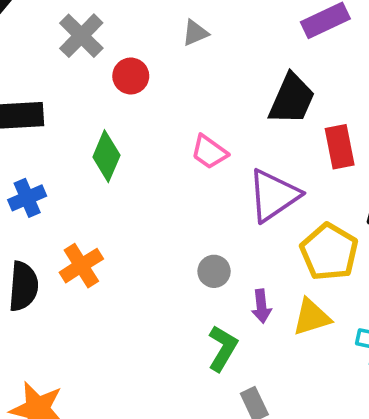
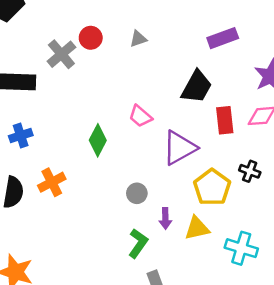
gray cross: (81, 36) -> (61, 54), moved
red circle: (131, 76) -> (91, 38), moved
green diamond: (106, 156) -> (98, 140), moved

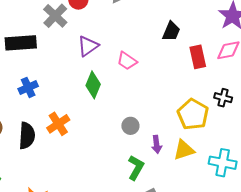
black trapezoid: (197, 87) -> (171, 31), size x0.7
purple triangle: (179, 148) -> (88, 46), moved, size x0.7

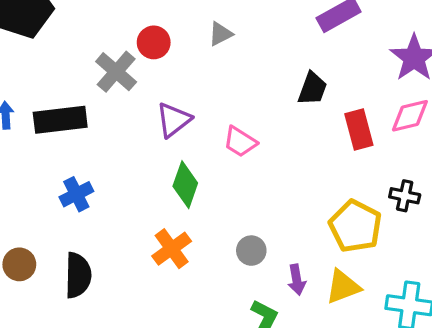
orange cross: (58, 124) -> (172, 249), moved

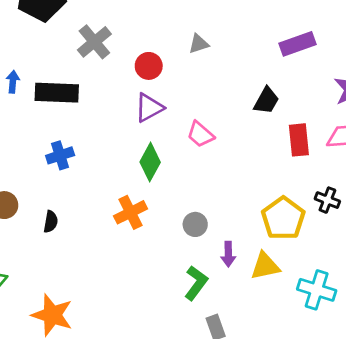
red circle: (154, 42) -> (149, 66), moved
gray cross: (116, 72) -> (94, 42), moved
black semicircle: (78, 275) -> (51, 222), size x0.6

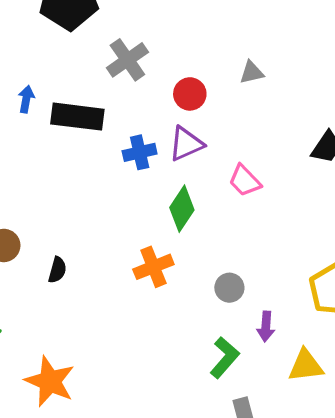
blue cross: (60, 155) -> (140, 152), moved
yellow triangle: (265, 266) -> (306, 366), moved

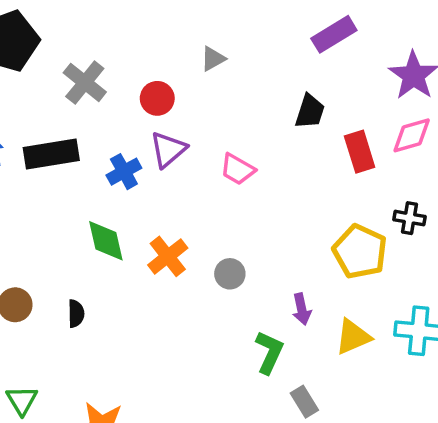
green diamond: (182, 209) -> (106, 241), moved, turned -30
orange cross: (153, 267) -> (168, 256), moved
gray circle: (229, 288) -> (230, 274), moved

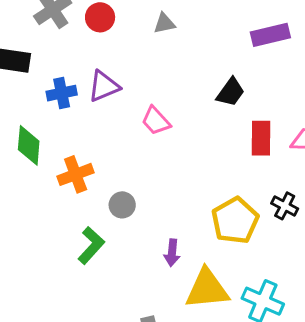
red circle: (157, 98) -> (100, 17), moved
yellow triangle: (353, 337) -> (207, 289), size x1.4
green L-shape: (269, 352) -> (91, 245), moved

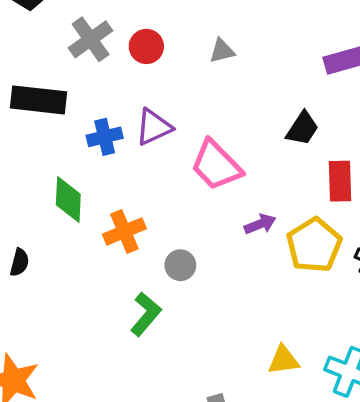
pink trapezoid: (156, 121) -> (216, 165), size x1.5
yellow pentagon: (235, 221) -> (314, 245), moved
purple arrow: (172, 253) -> (260, 224), moved, turned -115
yellow triangle: (207, 289) -> (283, 360), size x0.6

